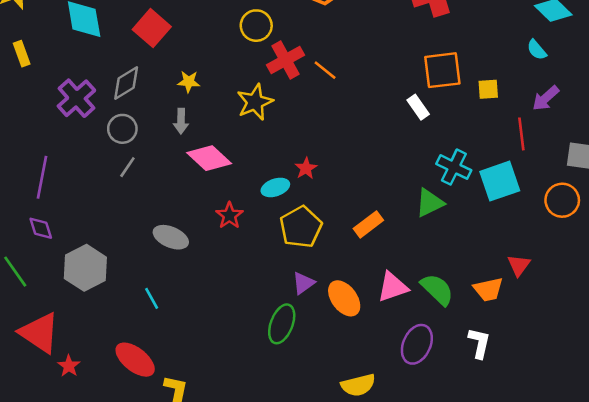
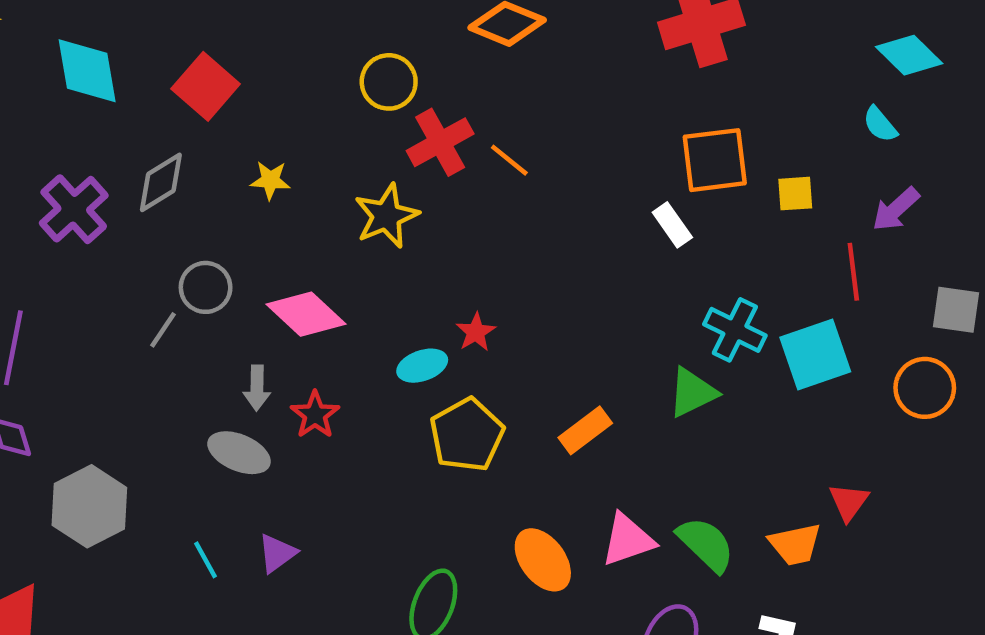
gray arrow: (181, 121) -> (257, 388), moved
gray circle: (122, 129) -> (206, 287), moved
red star: (229, 216) -> (315, 415), moved
purple triangle: (303, 283) -> (277, 553), moved

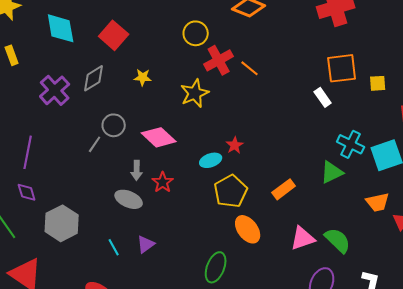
orange trapezoid: (795, 544) -> (378, 202), moved
orange ellipse: (543, 560) -> (248, 229), moved

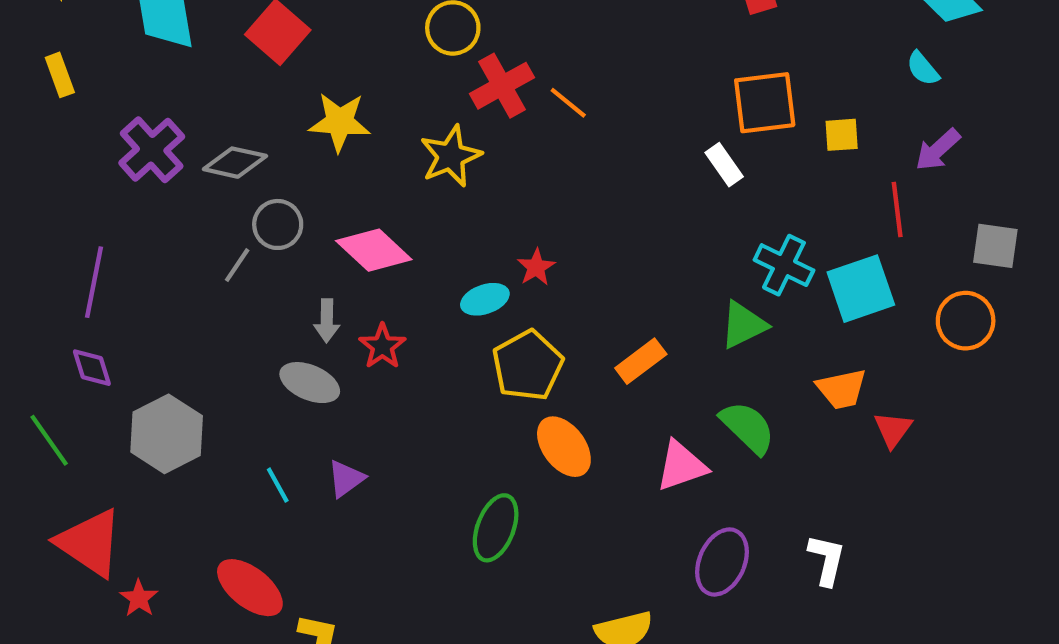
yellow star: (143, 77) -> (340, 122), size x1.6
gray diamond: (94, 78) -> (235, 163), moved, turned 44
green semicircle: (338, 240) -> (748, 427), moved

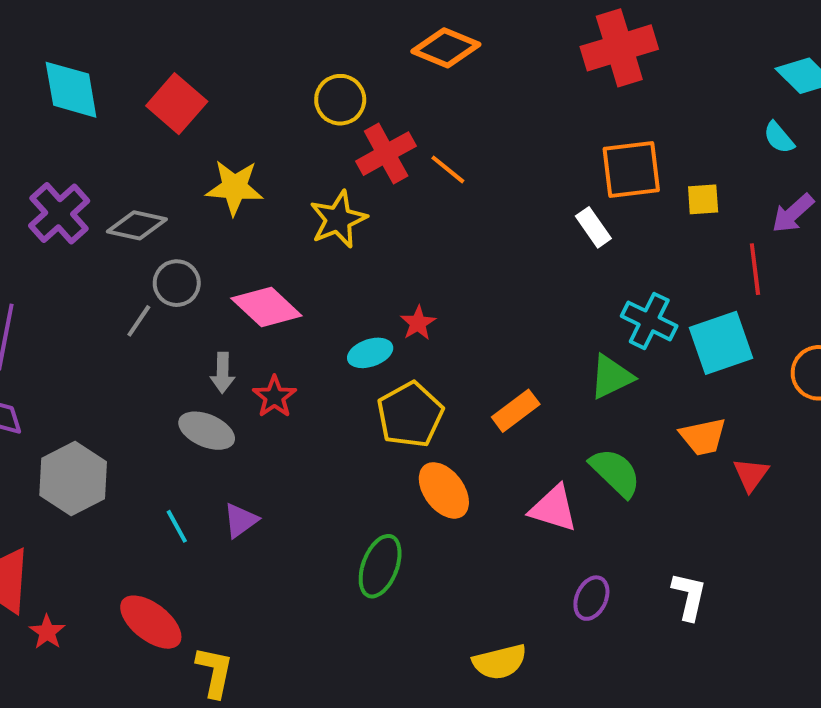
pink triangle: (681, 466) -> (554, 508), turned 36
purple ellipse: (722, 562) -> (591, 598), size x0.7

